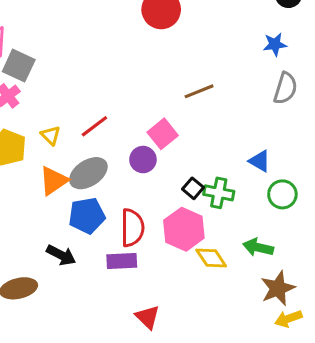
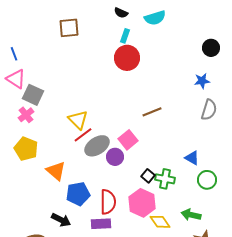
yellow triangle: (51, 135) -> (78, 120), moved, size x1.5
gray ellipse: (88, 173) -> (97, 146), moved
orange triangle: (54, 181) -> (56, 171), turned -45

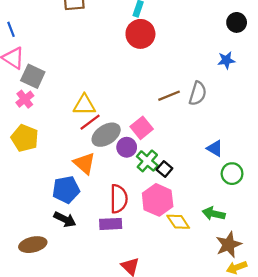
gray semicircle: (209, 110) -> (198, 93), moved
yellow triangle: (78, 120) -> (84, 105), turned -45
orange triangle: (56, 171) -> (84, 163), moved
green cross: (165, 179) -> (147, 161), moved, turned 30
blue pentagon: (78, 194) -> (66, 190), moved

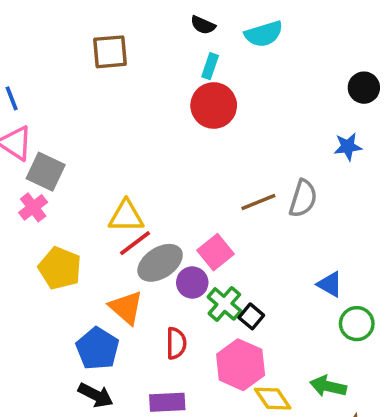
yellow pentagon: (25, 138) -> (60, 268), moved
blue pentagon: (66, 190) -> (97, 349), turned -30
red semicircle: (119, 199) -> (176, 343), moved, size x0.7

